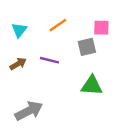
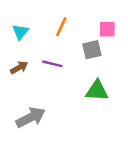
orange line: (58, 25) -> (61, 27), turned -30

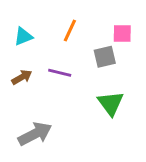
cyan triangle: (20, 32) -> (23, 36), turned 30
green triangle: (97, 91) -> (111, 103), turned 50

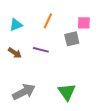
brown arrow: (22, 77) -> (15, 53), turned 64
green triangle: (111, 103) -> (67, 92), moved

